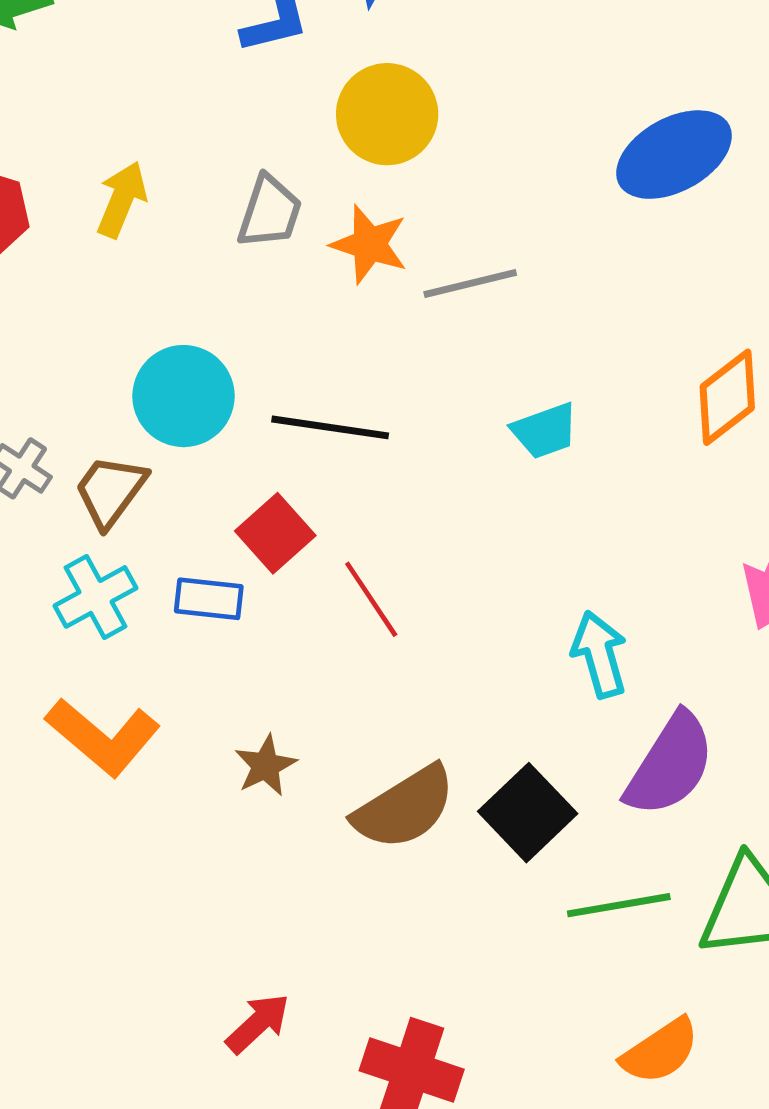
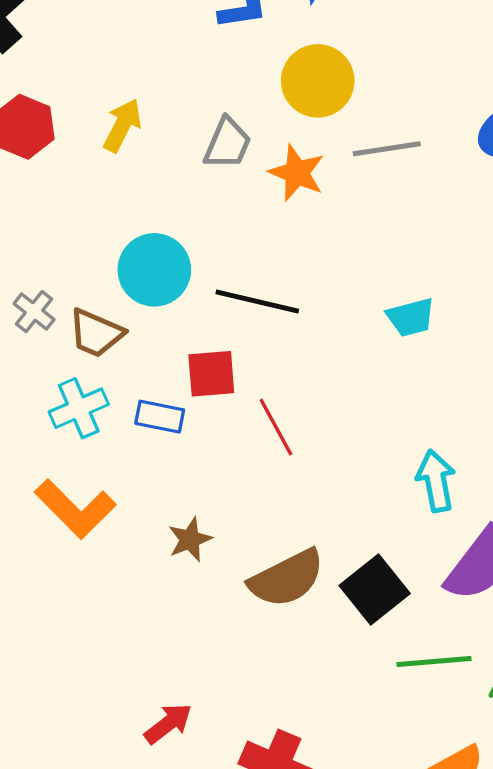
gray line: (470, 283) -> (387, 149), moved
brown trapezoid: (110, 491) -> (96, 333), turned -108
red square: (275, 533) -> (211, 374), turned 32

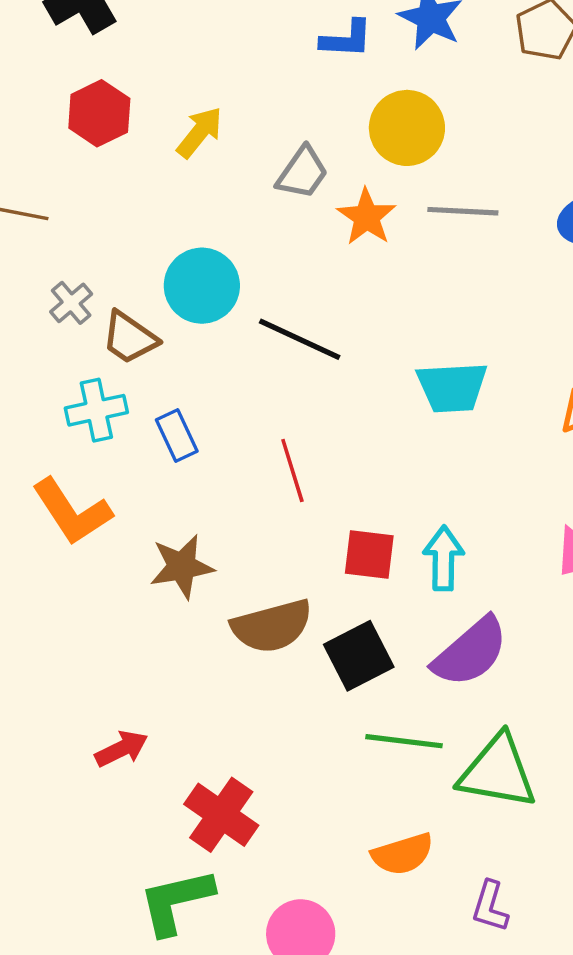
cyan trapezoid: (411, 317) -> (452, 387), size x1.4
red square: (211, 374) -> (369, 554), moved
blue rectangle: (160, 417) -> (177, 436), turned 42
brown star: (190, 539) -> (182, 567), size x1.4

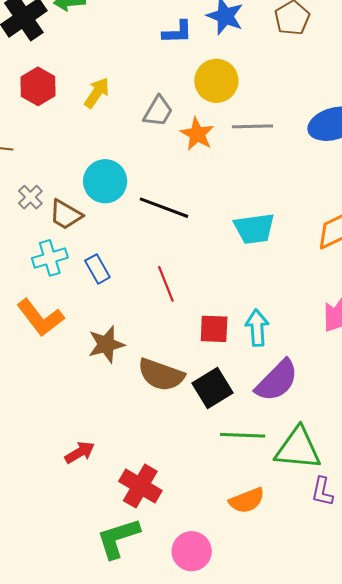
brown semicircle: (272, 626) -> (161, 375), turned 39
purple L-shape: (490, 906) -> (322, 492), moved

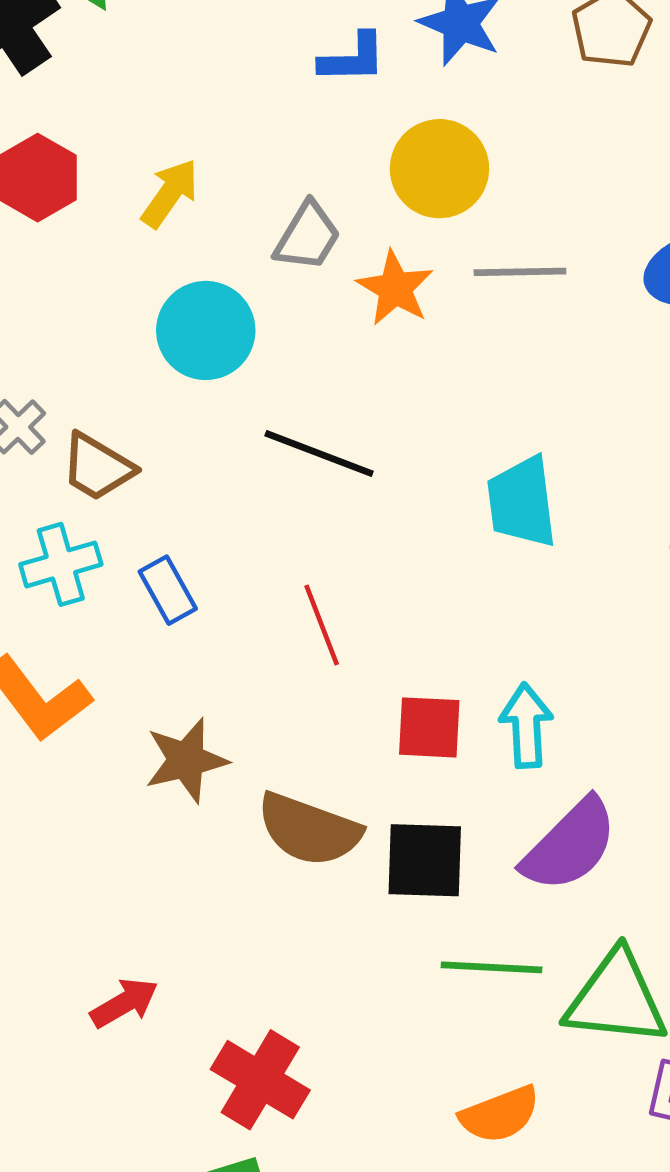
cyan circle: (105, 181) -> (206, 330), moved
cyan trapezoid: (254, 229) -> (522, 502), turned 90
black square: (213, 388) -> (425, 860), turned 33

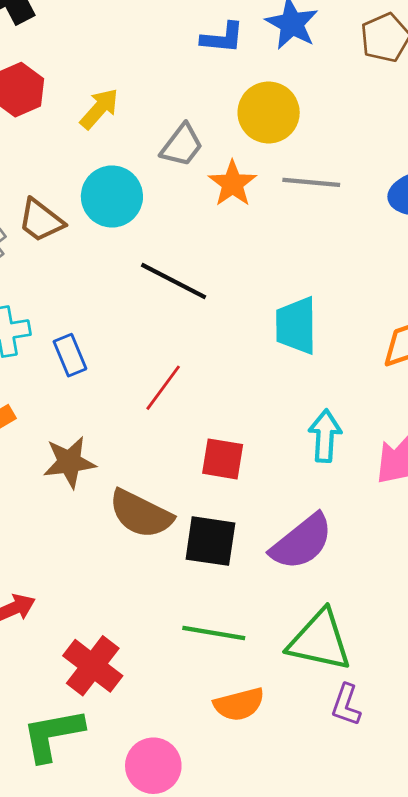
brown trapezoid: (97, 467) -> (41, 220), moved
red line: (322, 625) -> (163, 388), turned 51
cyan arrow: (526, 726) -> (325, 436), moved
green line: (491, 967) -> (214, 633), moved

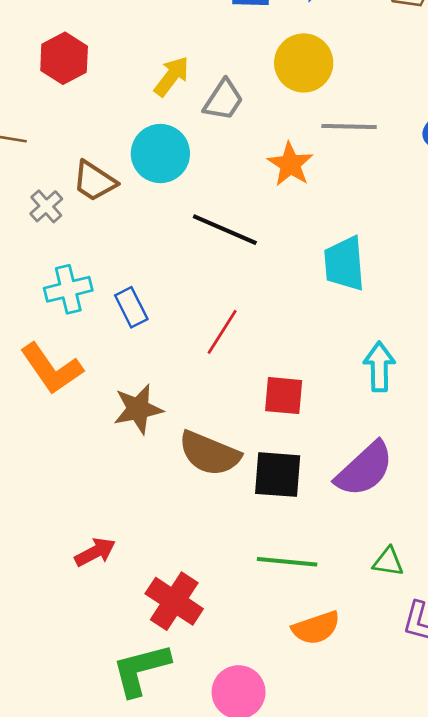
yellow arrow: (99, 109) -> (172, 76), moved
orange star: (233, 184) -> (290, 164), moved
green triangle: (320, 641) -> (388, 562), size x0.5

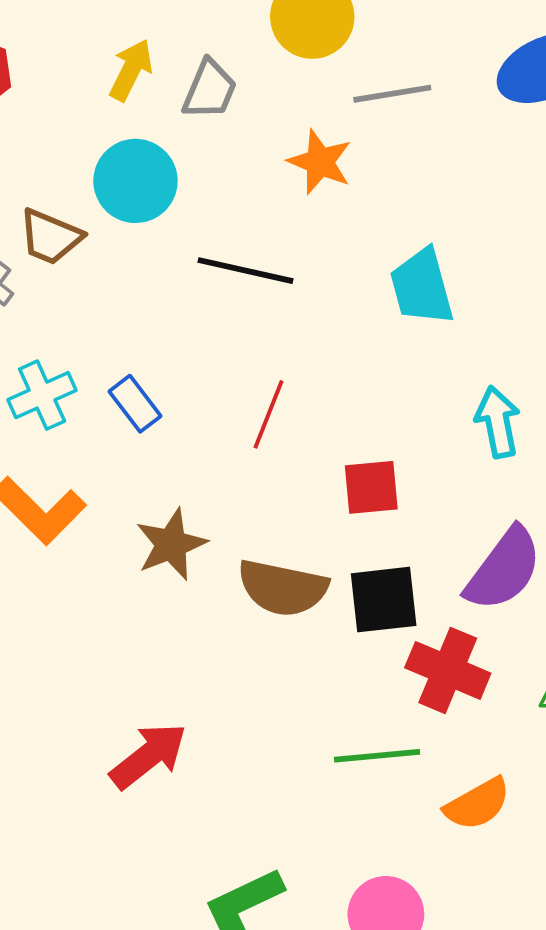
red arrow: (95, 552) -> (148, 756), size x1.4
green line: (287, 562) -> (377, 756), moved
red cross: (174, 601) -> (448, 670), moved

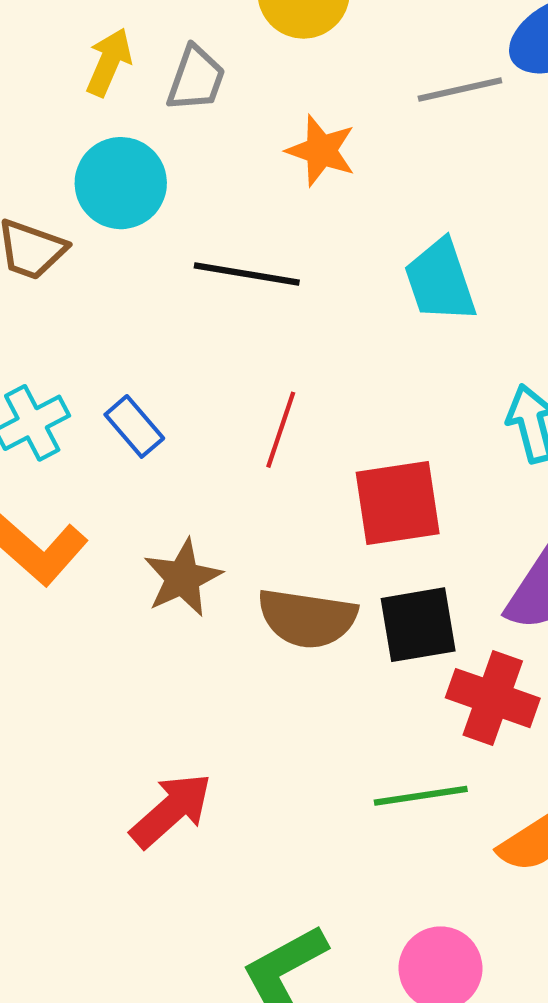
gray line: (392, 94) -> (460, 89), moved
red square: (371, 487) -> (398, 503), size x1.4

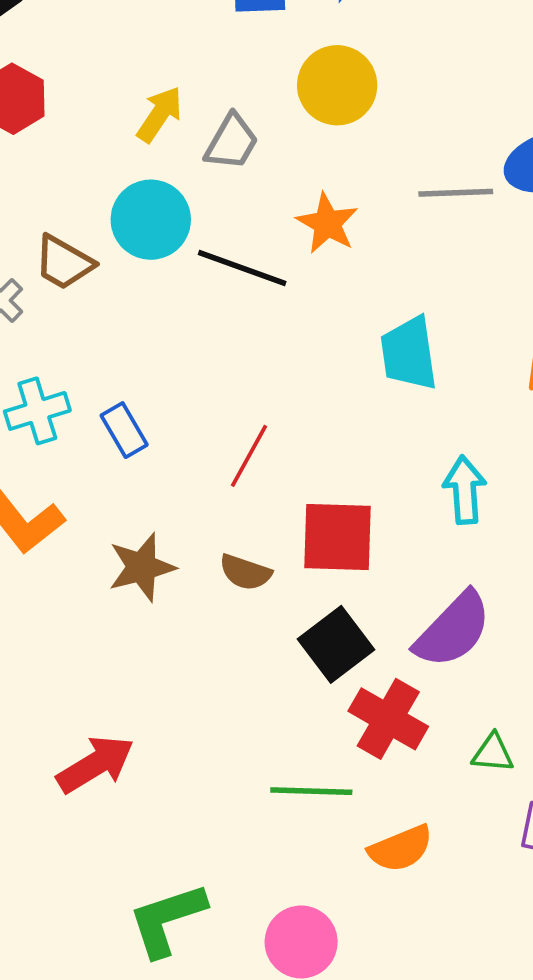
black line: (247, 274) -> (242, 268), moved
brown semicircle: (307, 618) -> (245, 572), moved, size x0.6
black square: (418, 625) -> (336, 644), turned -38

